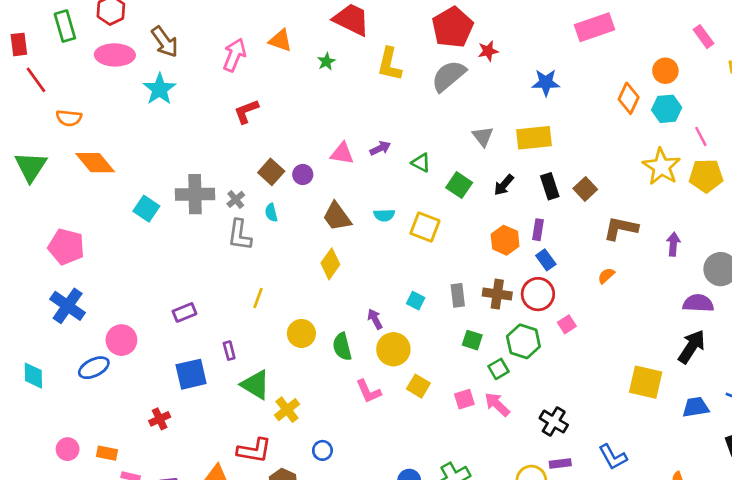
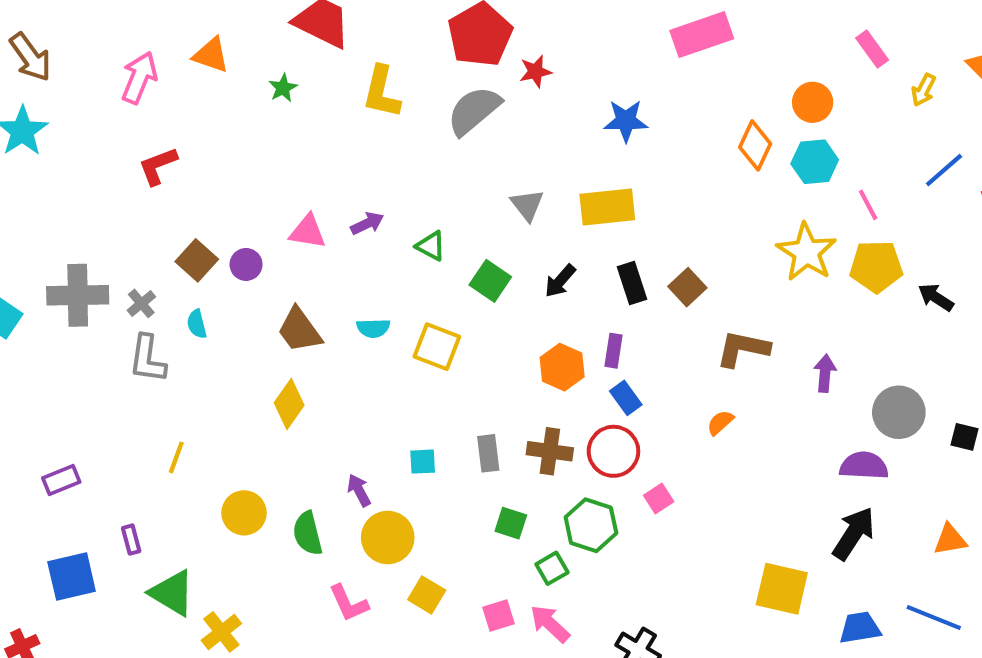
cyan square: (416, 301) -> (423, 462), turned -30

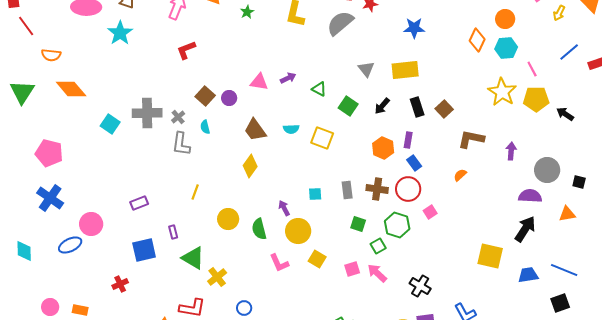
orange triangle: (950, 540) -> (567, 214), moved

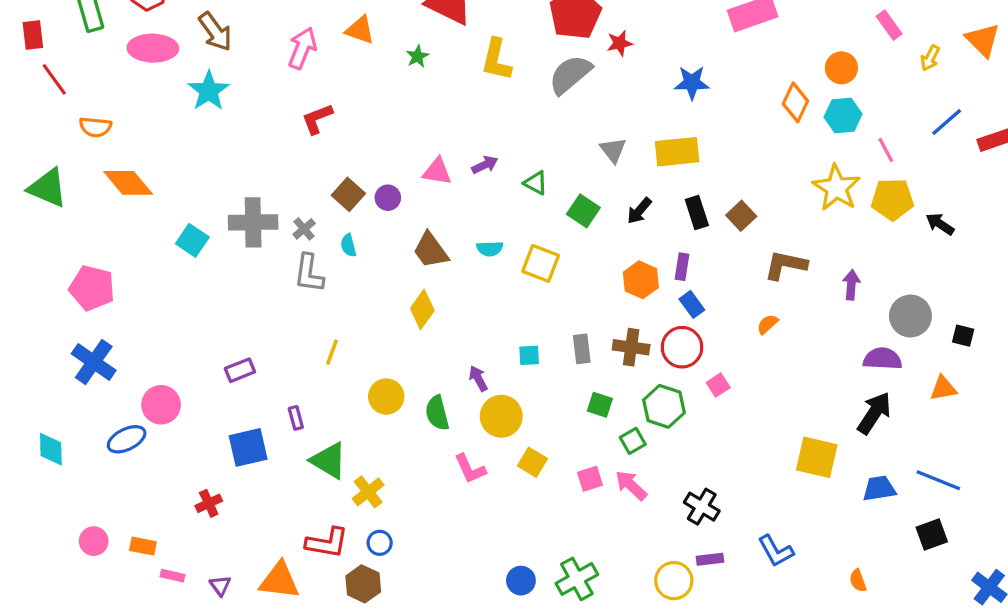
green triangle: (22, 92) -> (48, 188), turned -40
blue circle: (244, 308) -> (380, 543), moved

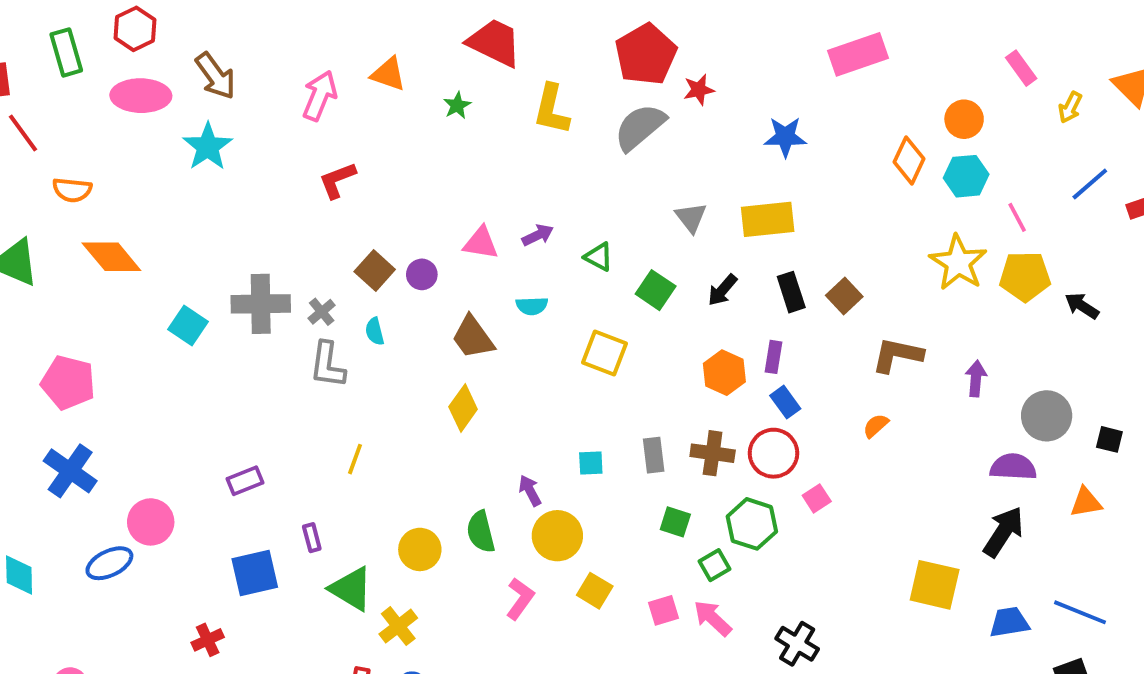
cyan semicircle: (490, 249) -> (532, 306), moved
yellow circle: (386, 397) -> (420, 549), moved
pink L-shape: (470, 469) -> (520, 599), turned -120

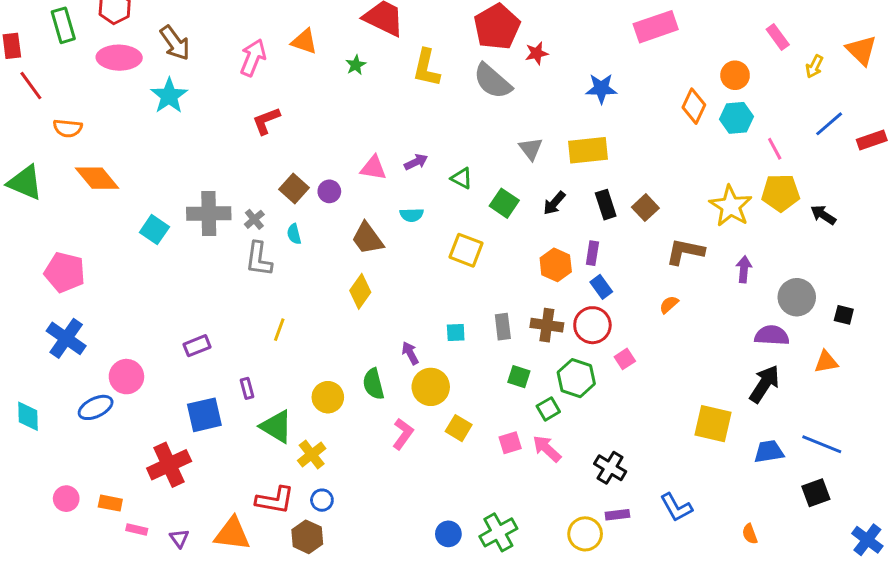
gray semicircle: (640, 127) -> (492, 81), turned -99
yellow star: (958, 263) -> (731, 206), moved
red cross: (208, 640) -> (169, 465), size x1.8

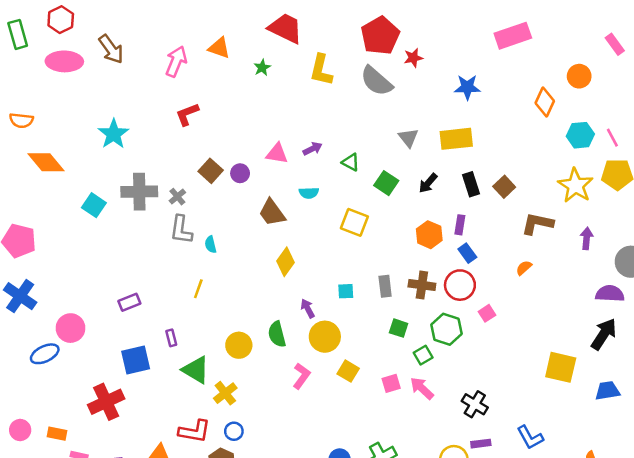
cyan star: (169, 96) -> (114, 134), moved
cyan hexagon: (737, 118) -> (580, 135), moved
cyan semicircle: (294, 234) -> (211, 244), moved
yellow diamond: (360, 291) -> (286, 262), moved

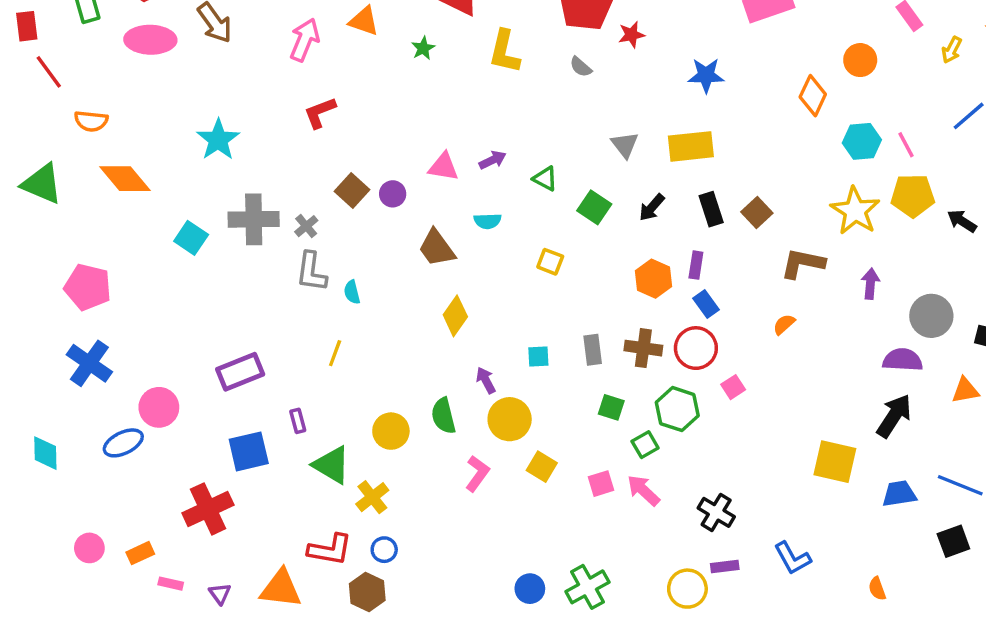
gray semicircle: (376, 81) -> (581, 67), size x0.5
yellow square: (354, 222) -> (550, 262), size x0.7
purple rectangle: (129, 302) -> (240, 372), size x1.5
orange rectangle: (57, 434) -> (140, 553), turned -36

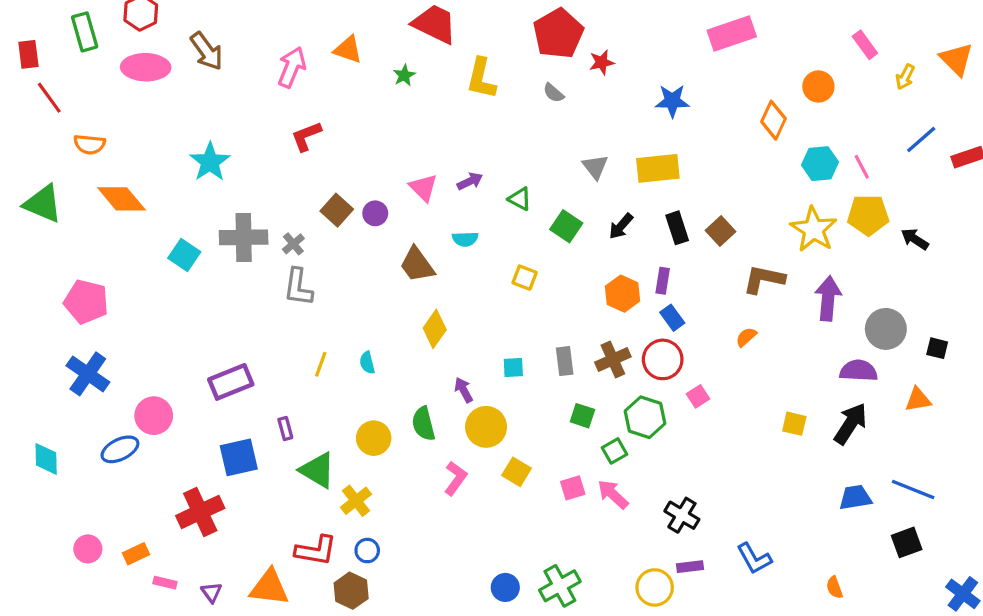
pink triangle: (443, 167) -> (423, 188), turned 36
purple arrow: (870, 284) -> (828, 298), size x1.5
cyan semicircle: (352, 292) -> (367, 363), moved
brown cross: (643, 348) -> (613, 359), turned -32
yellow square: (835, 462) -> (794, 424), moved, size x0.6

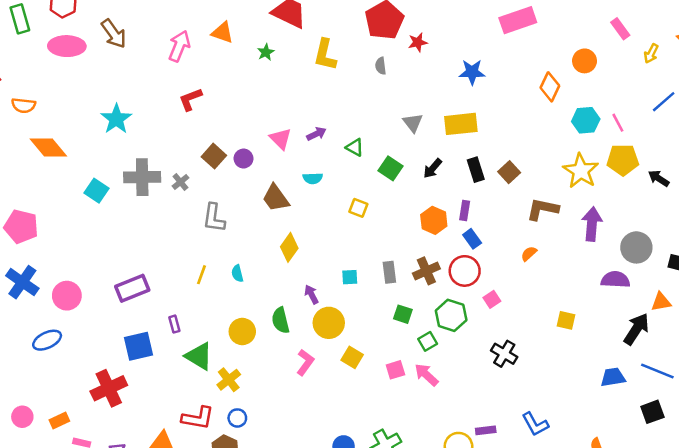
gray semicircle: (553, 93) -> (381, 66), turned 42
gray L-shape: (298, 287) -> (214, 218), moved
pink circle: (154, 416) -> (67, 296), moved
black arrow: (851, 424) -> (636, 329), moved
black cross: (682, 515) -> (504, 354), moved

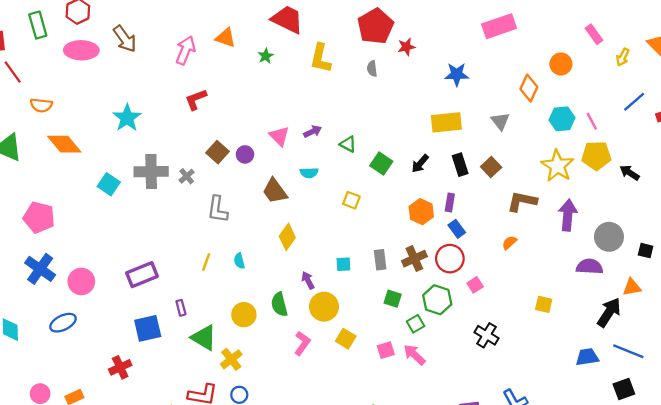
gray triangle: (413, 123) -> (500, 121), moved
red cross: (109, 388) -> (120, 367), size x0.7

